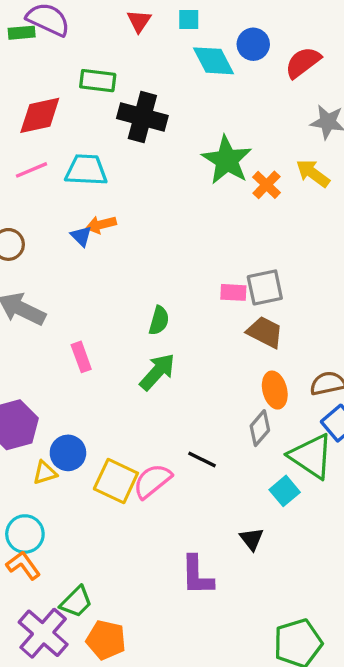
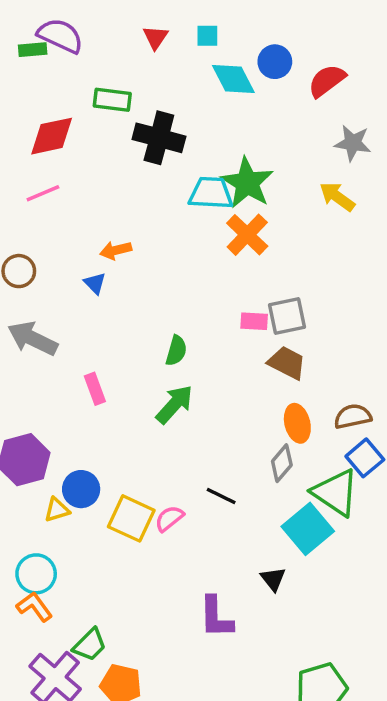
cyan trapezoid: (86, 170) -> (211, 193), moved
orange cross: (266, 185) -> (247, 235), moved, size x1.4
blue triangle: (81, 236) -> (95, 283), moved
pink semicircle: (152, 481) -> (169, 518), size x0.7
cyan square: (285, 491) -> (308, 529), size x1.6

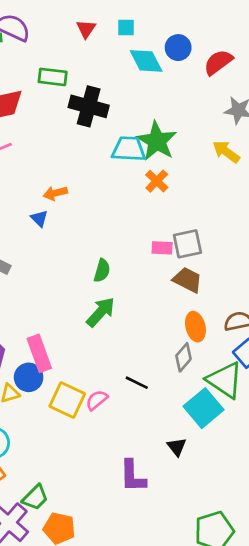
orange cross: (247, 235) -> (157, 181), size x0.7
pink rectangle: (95, 389) -> (39, 353), moved, size x1.5

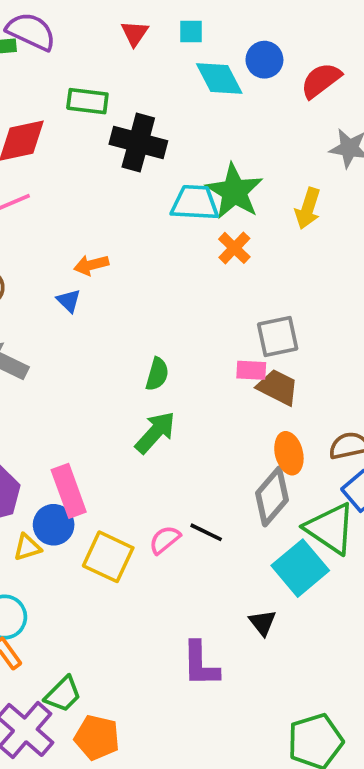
yellow arrow: (226, 152) -> (308, 208), moved, turned -108
pink rectangle: (162, 248) -> (251, 370), moved
gray diamond: (183, 357) -> (272, 497), size x1.4
pink semicircle: (97, 400) -> (165, 540), moved

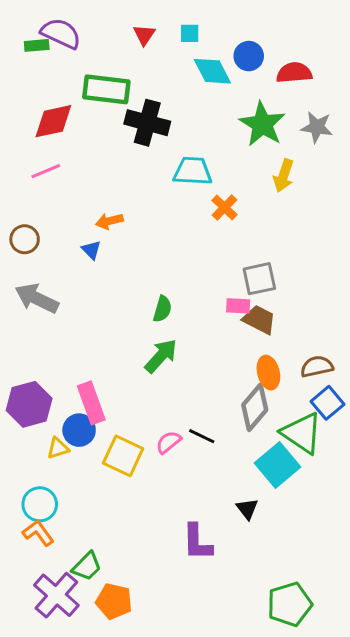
red semicircle: (321, 80) -> (294, 73), turned 32
green rectangle: (87, 101) -> (106, 89), size x1.4
green star: (234, 191) -> (262, 124), moved

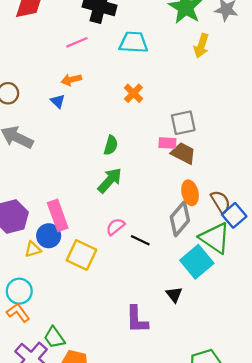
pink line: (46, 171) -> (77, 42), moved
orange cross: (224, 207) -> (133, 93), moved
brown semicircle: (317, 366) -> (221, 202), moved, turned 70
pink semicircle: (168, 442) -> (115, 227), moved
green trapezoid: (87, 566) -> (54, 338), turned 100

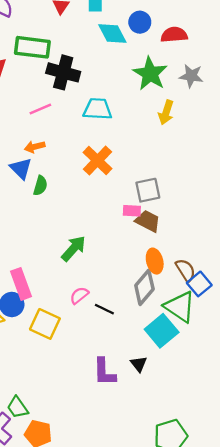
orange cross: (133, 93) -> (98, 160), size x1.5
blue triangle: (58, 101) -> (21, 168), size x1.5
green semicircle: (111, 145) -> (40, 186), moved
purple L-shape: (137, 319) -> (104, 372), moved

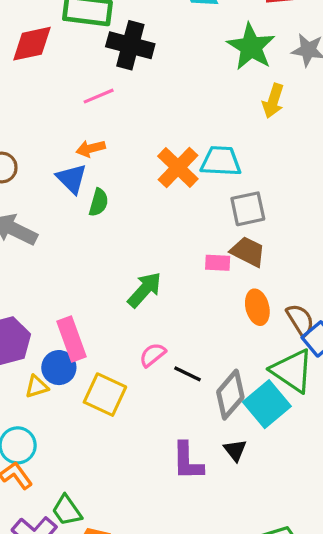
cyan trapezoid: (98, 109) -> (221, 161), moved
pink rectangle: (132, 211) -> (218, 263), moved
gray diamond: (144, 287) -> (230, 395), moved

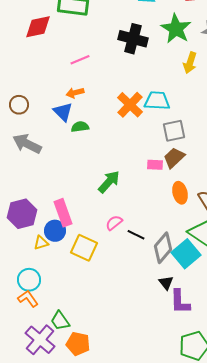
black cross: (130, 45) -> (133, 39), moved
green semicircle: (99, 202) -> (80, 127), turned -114
brown trapezoid: (248, 252) -> (174, 158), turned -70
purple L-shape: (187, 461) -> (180, 302), moved

